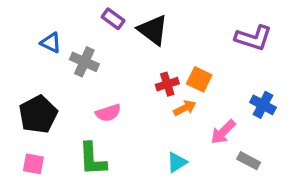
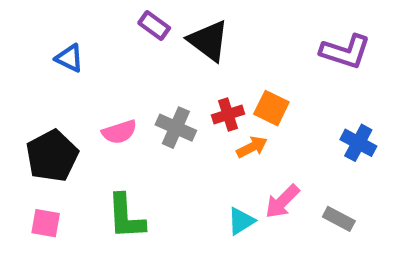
gray cross: (84, 62) -> (176, 128), moved
pink semicircle: (108, 113) -> (119, 132), moved
pink arrow: (223, 132) -> (282, 201), moved

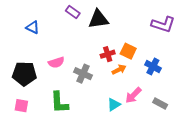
black triangle: (208, 41) -> (98, 19), turned -45
gray cross: (176, 128) -> (83, 74), moved
blue cross: (358, 143) -> (153, 66), moved
black pentagon: (52, 156) -> (24, 74), turned 30

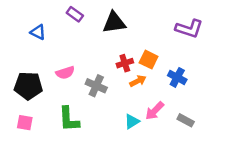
purple rectangle: (73, 12) -> (75, 14), moved

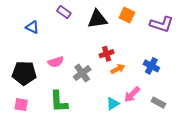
orange square: (149, 60) -> (127, 15), moved
gray cross: (96, 86) -> (82, 73), turned 30

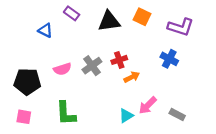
blue triangle: (32, 27) -> (45, 30), moved
blue cross: (151, 66) -> (169, 59), moved
gray cross: (82, 73) -> (92, 66), moved

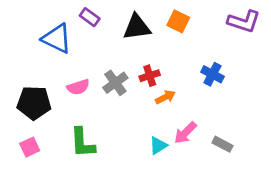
purple L-shape: (181, 27) -> (244, 21), moved
blue triangle: (45, 30) -> (57, 39), size x1.6
pink square: (24, 117) -> (30, 147), turned -35

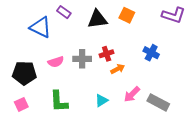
gray cross: (115, 83) -> (82, 59), turned 36
gray rectangle: (222, 144) -> (158, 102), size x1.5
cyan triangle: (158, 146) -> (101, 100), moved

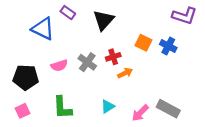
orange square: (127, 15) -> (143, 43), moved
black triangle: (97, 19) -> (103, 20), turned -40
blue cross: (151, 53) -> (168, 46), moved
gray cross: (82, 59) -> (87, 62), turned 36
pink arrow: (132, 94) -> (140, 113), moved

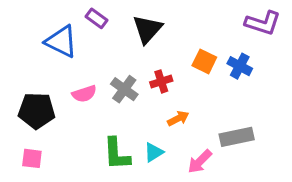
orange arrow: (125, 73) -> (178, 118), moved
green L-shape: (62, 108) -> (117, 154), moved
gray rectangle: (168, 109) -> (237, 137), moved, turned -40
pink square: (22, 111) -> (32, 158), turned 32

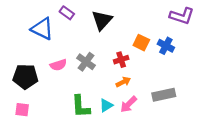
red cross: (161, 81) -> (121, 60), moved
pink arrow: (200, 162) -> (129, 104), moved

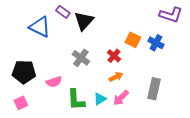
black triangle: (102, 20) -> (84, 21), moved
red cross: (121, 60) -> (114, 56), turned -32
pink semicircle: (58, 65) -> (54, 82), moved
gray rectangle: (164, 95) -> (154, 89), turned -65
pink square: (22, 110) -> (21, 103), turned -32

